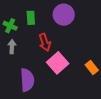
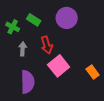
green rectangle: (31, 18) -> (34, 20), turned -56
gray arrow: (12, 47) -> (23, 49), moved

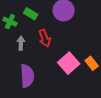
pink square: (59, 66) -> (69, 63), moved

